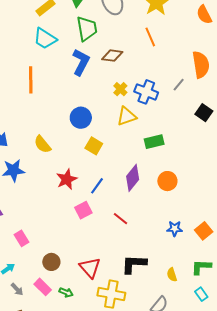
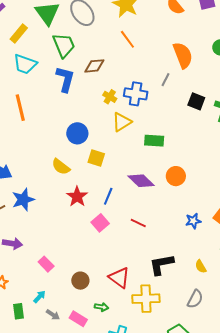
green rectangle: (154, 142) -> (154, 141), turned 30
yellow semicircle: (42, 144) -> (61, 167), moved
purple diamond: (133, 178) -> (141, 181), turned -72
pink rectangle: (43, 287) -> (78, 319), moved

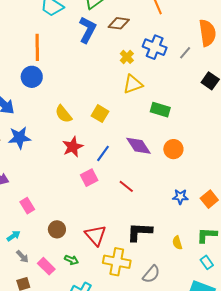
blue cross: (136, 94) -> (155, 47), moved
blue circle: (77, 133) -> (32, 77), moved
gray semicircle: (195, 299) -> (151, 274), moved

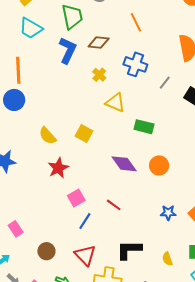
gray line: (185, 53) -> (165, 83), moved
yellow cross: (127, 57) -> (99, 75), moved
yellow triangle: (133, 84) -> (115, 103), turned 45
blue line: (103, 153) -> (85, 221), moved

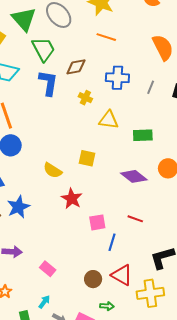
orange line: (136, 22) -> (106, 37), turned -30
pink square: (76, 198) -> (97, 222), turned 36
brown circle: (46, 251) -> (93, 279), moved

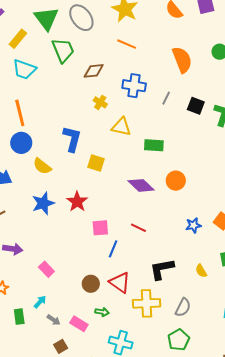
blue L-shape: (48, 83) -> (72, 139), moved
yellow semicircle: (53, 170) -> (42, 166), moved
blue star: (18, 207) -> (43, 203), moved

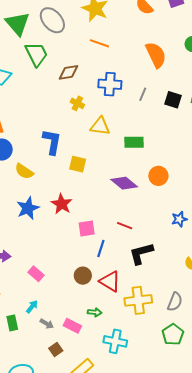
black L-shape: (162, 269) -> (141, 253), moved
brown circle: (91, 284) -> (83, 276), moved

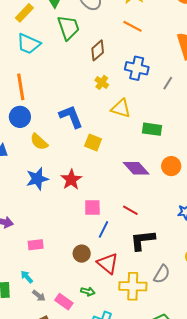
brown diamond: (69, 72) -> (98, 50), turned -40
blue L-shape: (52, 142) -> (71, 117), turned -40
pink rectangle: (36, 274) -> (36, 245), turned -56
gray semicircle: (175, 302) -> (162, 274), moved
cyan arrow: (32, 307) -> (27, 277), turned -88

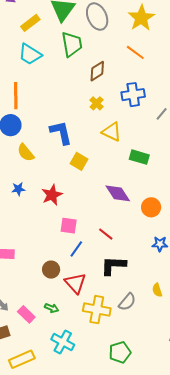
blue cross: (137, 68) -> (133, 95), turned -30
orange circle: (171, 166) -> (151, 207), moved
blue star: (37, 179) -> (18, 189), size x0.6

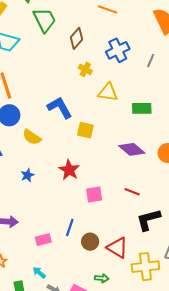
blue star: (18, 189) -> (27, 175), moved
blue line: (76, 249) -> (70, 227), moved

